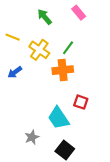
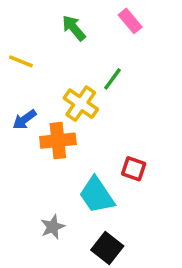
yellow cross: (39, 50) -> (81, 104), moved
orange cross: (63, 70) -> (58, 141), moved

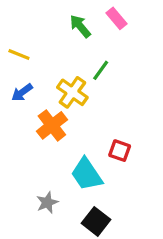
green arrow: (74, 28) -> (80, 26), moved
blue arrow: (24, 119) -> (22, 92), moved
orange cross: (58, 141) -> (52, 125), turned -32

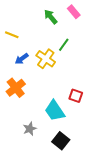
blue arrow: (22, 92) -> (22, 59), moved
orange cross: (52, 125) -> (16, 88), moved

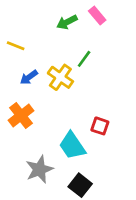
green arrow: (51, 17) -> (67, 22), turned -77
gray star: (30, 129) -> (39, 169), size x1.5

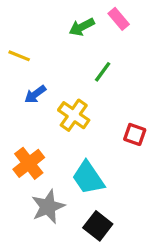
yellow cross: (60, 77) -> (74, 115), moved
orange cross: (21, 115) -> (29, 163), moved
red square: (100, 126) -> (135, 134), moved

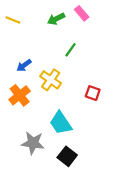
yellow line: (19, 56) -> (13, 20), moved
orange cross: (29, 163) -> (20, 95), moved
gray star: (48, 207) -> (33, 143), turned 30

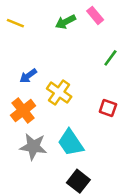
green line: (71, 50) -> (110, 58), moved
gray star: (33, 143) -> (33, 147), moved

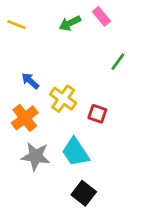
blue arrow: (28, 76) -> (30, 81), turned 78
red square: (108, 108) -> (97, 114), moved

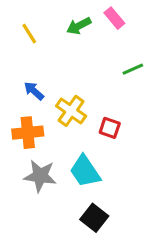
yellow line: (16, 25) -> (29, 34), moved, turned 36
green line: (118, 62) -> (133, 69), turned 30
orange cross: (25, 118) -> (28, 133), turned 32

